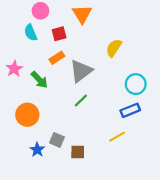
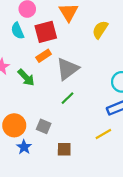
red square: (59, 34) -> (46, 32), size x1.5
yellow semicircle: (114, 48) -> (100, 30), moved
orange circle: (27, 115) -> (14, 125), moved
gray square: (57, 140) -> (44, 126), moved

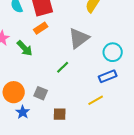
gray triangle: (67, 69) -> (79, 38), moved

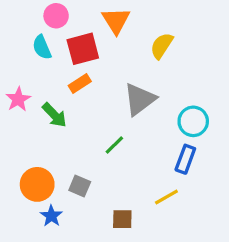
blue rectangle: (108, 76) -> (185, 159), turned -48
brown square: (60, 114) -> (122, 219), moved

